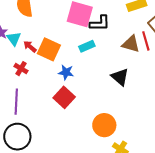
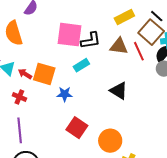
brown triangle: (131, 44) -> (119, 46), moved
red square: (64, 97) -> (77, 128), moved

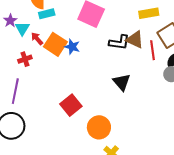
black L-shape: (91, 40) -> (119, 42), moved
cyan rectangle: (81, 65) -> (47, 14), moved
blue star: (65, 94) -> (72, 47), moved
red cross: (19, 97) -> (25, 59), turned 32

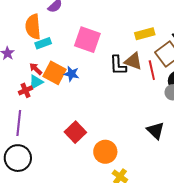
cyan triangle: (22, 28) -> (36, 82), moved, turned 35
black L-shape: (119, 42) -> (118, 65), turned 85
black triangle: (122, 82) -> (156, 130), moved

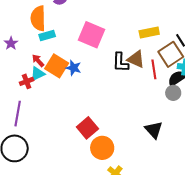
red square: (75, 132) -> (87, 128), moved

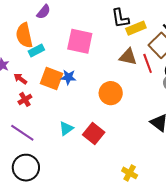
red arrow: (38, 61) -> (20, 79), moved
black L-shape: (120, 62) -> (120, 18), moved
cyan triangle: (38, 74) -> (66, 129), moved
purple line: (18, 114) -> (22, 133), turned -55
orange circle: (102, 148) -> (111, 93), moved

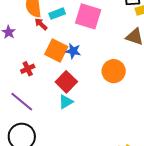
cyan rectangle: (36, 50) -> (57, 14), moved
red arrow: (20, 79) -> (41, 24), moved
red square: (94, 134) -> (66, 82), moved

